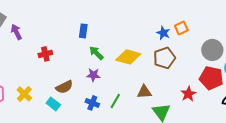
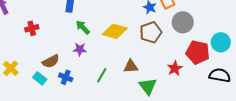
gray circle: (212, 50) -> (183, 22), moved
blue cross: (92, 103) -> (66, 77), moved

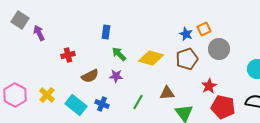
red pentagon: (198, 52) -> (223, 107), moved
brown semicircle: (51, 61) -> (90, 76), moved
red star: (175, 68) -> (209, 86), moved
cyan rectangle: (40, 78) -> (76, 105), size x1.5

